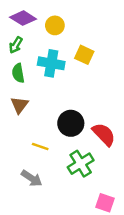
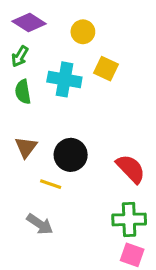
yellow circle: (55, 25) -> (83, 32), moved
brown triangle: (19, 105) -> (26, 147), moved
black circle: (71, 123) -> (71, 155), moved
green cross: (81, 164) -> (129, 219), moved, turned 30

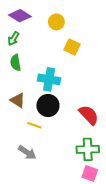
cyan cross: (64, 79) -> (49, 79), moved
brown triangle: (26, 147) -> (18, 100), turned -35

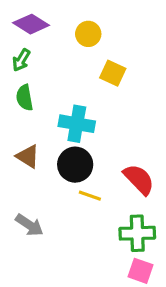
yellow line: (34, 125) -> (90, 196), moved
gray arrow: (27, 152) -> (29, 225), moved

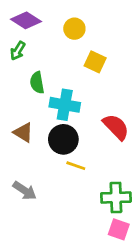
green semicircle: (25, 98) -> (37, 83), moved
red semicircle: (139, 179) -> (116, 127), moved

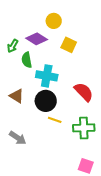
purple diamond: (26, 20) -> (37, 39), moved
green arrow: (18, 51) -> (13, 46), moved
green cross: (116, 197) -> (84, 128), moved

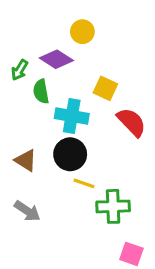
yellow square: (69, 45) -> (105, 88), moved
red semicircle: (84, 92) -> (131, 122), moved
brown triangle: (17, 96) -> (26, 160), moved
green cross: (84, 128) -> (113, 206), moved

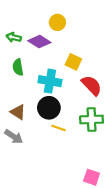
green arrow: (20, 70) -> (14, 37), moved, turned 72
green semicircle: (41, 91) -> (18, 67), moved
green cross: (113, 206) -> (92, 120), moved
gray arrow: (27, 211) -> (14, 137), moved

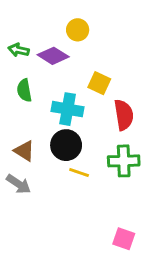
red semicircle: (92, 85) -> (124, 115), turned 35

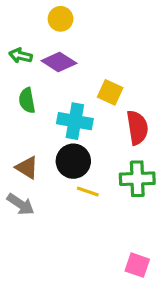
yellow circle: (78, 30) -> (61, 19), moved

